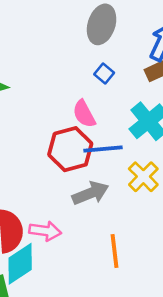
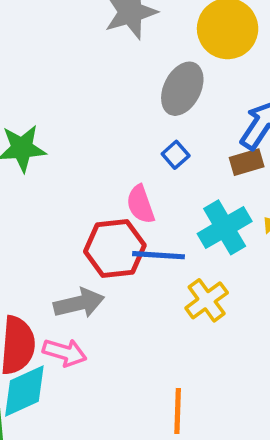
gray arrow: (90, 193) -> (79, 303), moved
orange line: (115, 251) -> (178, 411), moved

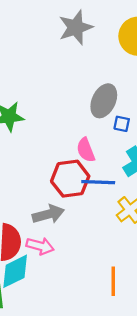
gray ellipse: (182, 89) -> (104, 101), moved
blue square: (176, 155) -> (122, 124), moved, turned -35

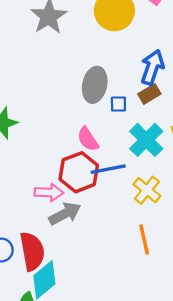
pink arrow: (40, 246) -> (49, 192), moved
orange line: (113, 281) -> (144, 240), moved

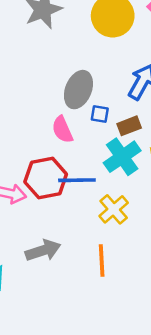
brown rectangle: (149, 94) -> (129, 126), moved
pink semicircle: (88, 139) -> (62, 130), moved
gray arrow: (65, 214) -> (43, 250), moved

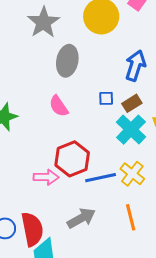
gray ellipse: (78, 90) -> (67, 61), moved
pink semicircle: (62, 130) -> (59, 106), moved
blue line: (77, 180) -> (101, 178), moved

